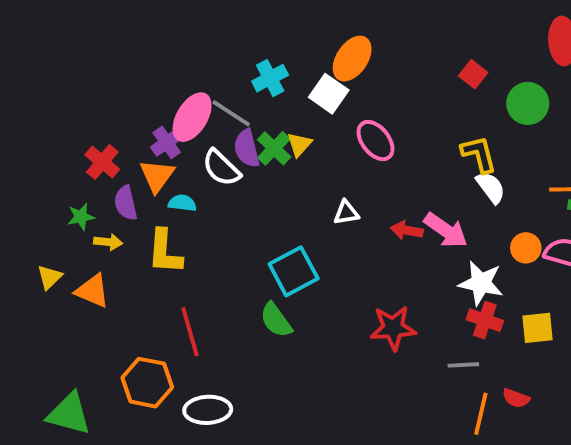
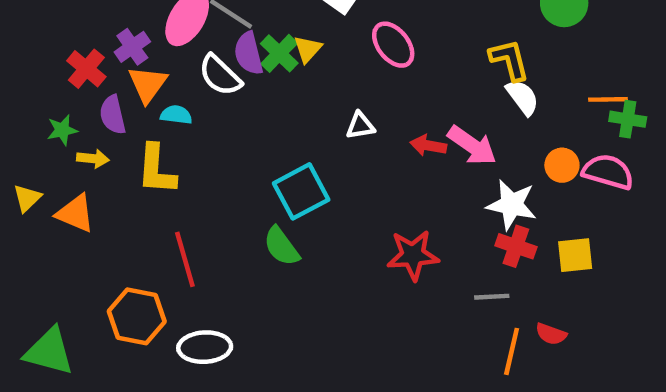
purple cross: (167, 142) -> (132, 47), moved

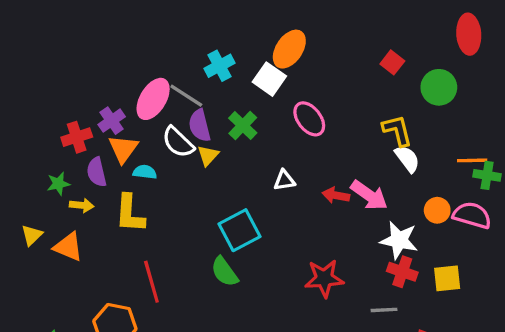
yellow triangle: (308, 49) -> (208, 155), moved
green cross: (279, 53) -> (243, 126), moved
red cross: (86, 69) -> (77, 137), turned 32

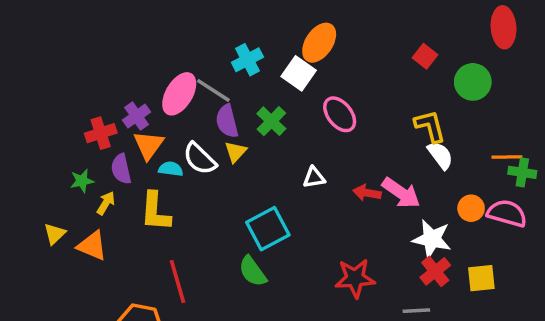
white semicircle: (178, 142) -> (200, 159), moved
yellow arrow: (82, 205) -> (106, 203), turned -65
red cross: (402, 272) -> (435, 271), turned 32

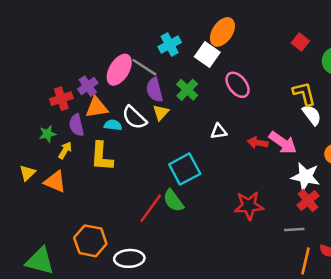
orange triangle: (148, 145) -> (97, 107), turned 45
red line: (177, 282) -> (151, 208), moved, turned 52

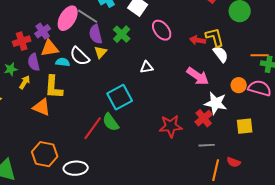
red arrow: (258, 143) -> (198, 40), moved
orange triangle: (55, 182) -> (42, 107), moved
red cross: (308, 201) -> (204, 118), moved

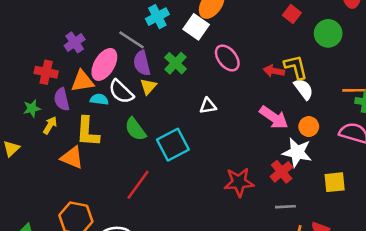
pink ellipse: (68, 18) -> (104, 64), moved
purple cross: (43, 31) -> (75, 42), moved
red cross: (22, 41) -> (46, 72), turned 30
orange circle: (239, 85) -> (309, 127), moved
green semicircle: (111, 122) -> (135, 129), moved

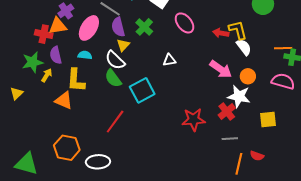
orange triangle: (82, 81) -> (58, 26), moved
white semicircle: (121, 92) -> (115, 60), moved
green star: (32, 108) -> (33, 62), size x1.5

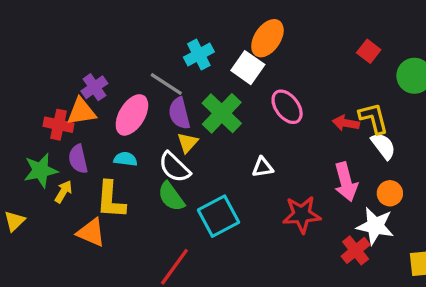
green cross: (144, 27) -> (222, 113), size x1.4
pink arrow: (221, 69) -> (346, 182), turned 40
red star: (194, 120) -> (302, 215), moved

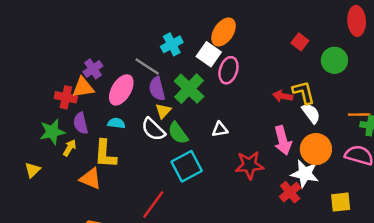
pink ellipse: (287, 107) -> (228, 70), moved, turned 55
orange circle: (390, 193) -> (316, 149), size x1.6
green semicircle: (171, 197) -> (178, 133), moved

